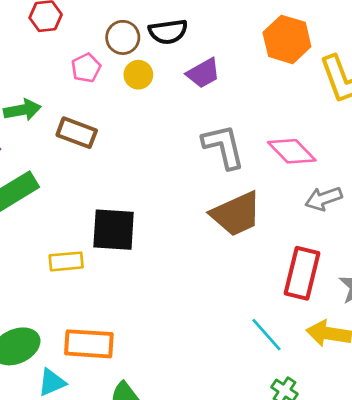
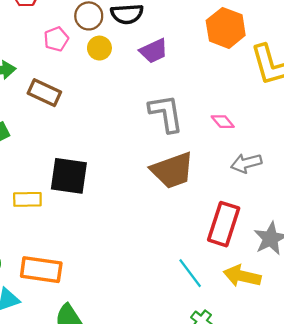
pink diamond: (292, 151) -> (223, 122), size x0.6

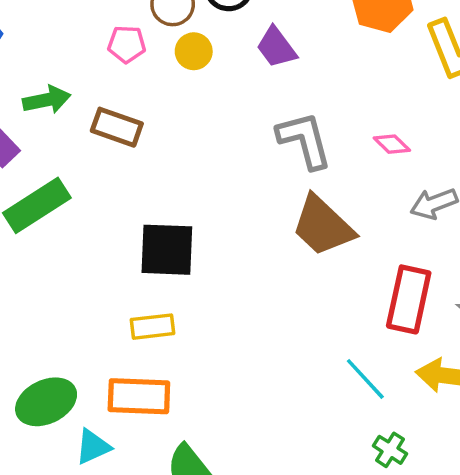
pink pentagon: (56, 39) -> (127, 44), turned 30
purple trapezoid: (154, 51) -> (276, 47), turned 84
brown trapezoid: (172, 170) -> (323, 226), turned 69
yellow rectangle: (27, 199) -> (153, 327), moved

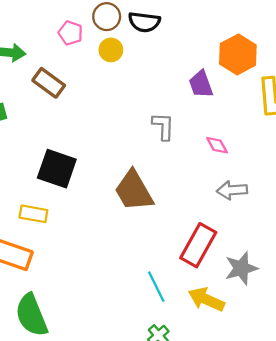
purple trapezoid: (276, 47) -> (201, 84), moved
gray L-shape: (304, 140) -> (163, 126), size x0.7
brown trapezoid: (323, 226) -> (134, 191), moved

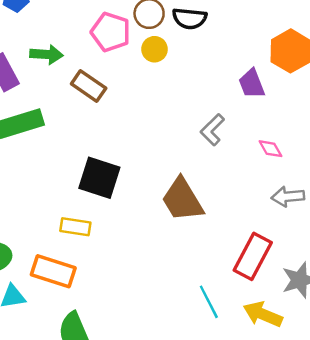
pink pentagon: (70, 33) -> (111, 32), size x1.5
gray L-shape: (163, 126) -> (212, 130), turned -136

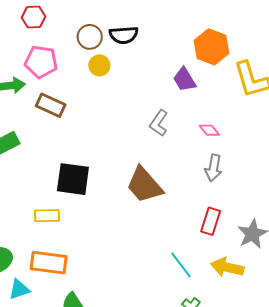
pink pentagon: (111, 32) -> (41, 62), moved
gray arrow: (288, 197) -> (213, 168), moved, turned -64
yellow rectangle: (75, 227) -> (47, 216), moved
red rectangle: (253, 256) -> (211, 221), size x0.7

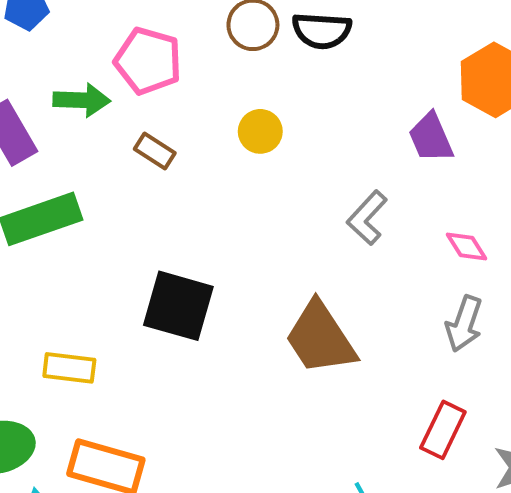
yellow circle: (99, 65) -> (260, 131), moved
brown rectangle: (51, 105) -> (155, 151), size x0.7
yellow rectangle: (47, 216) -> (69, 368), moved

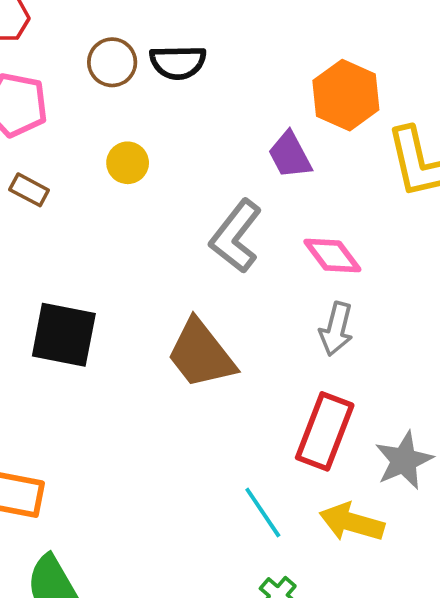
gray L-shape: (367, 218) -> (236, 236), size x1.4
pink diamond: (467, 246) -> (332, 256), size x1.4
red rectangle: (443, 430) -> (325, 431), size x1.4

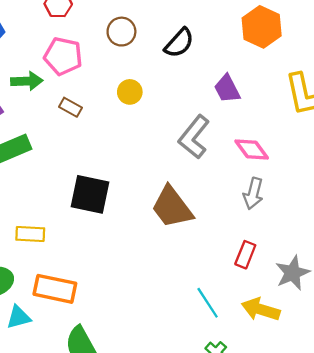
black semicircle: (178, 62) -> (179, 43), moved, turned -48
orange hexagon: (346, 95) -> (262, 27), moved
red rectangle: (325, 431) -> (245, 255), size x0.6

